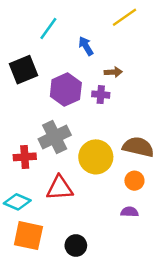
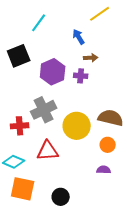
blue arrow: (86, 46) -> (79, 37), moved

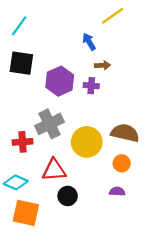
cyan line: (39, 23) -> (19, 26), moved
black square: (19, 56) -> (21, 63), turned 30
black circle: (61, 197) -> (68, 196), moved

